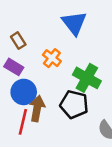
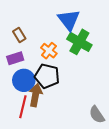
purple rectangle: (14, 67) -> (15, 58), turned -49
green cross: (87, 78) -> (79, 42), moved
black pentagon: (74, 104) -> (47, 76), moved

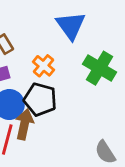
green cross: (79, 42) -> (100, 68), moved

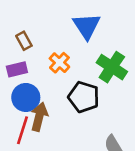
black pentagon: (40, 99) -> (84, 97), moved

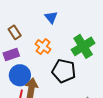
blue triangle: (87, 26) -> (51, 17), moved, size x0.6
green cross: (112, 67) -> (83, 46), turned 30

